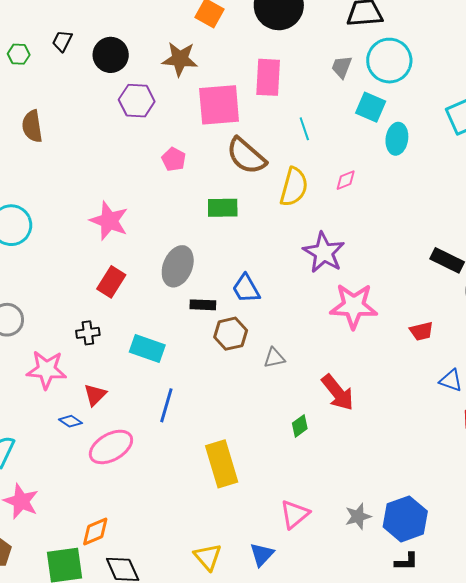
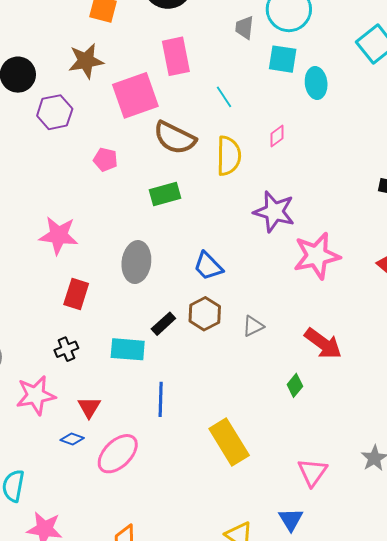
black rectangle: (203, 305) -> (163, 324), moved, turned -30

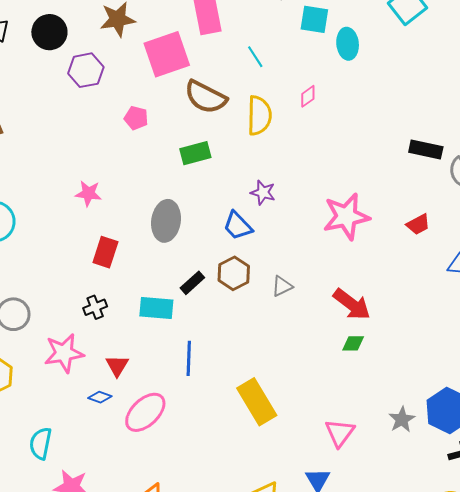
purple star: (274, 212) -> (263, 192), moved, size x0.6
pink star: (58, 235) -> (88, 193), size x0.7
green diamond: (295, 385) -> (353, 343), moved, turned 50

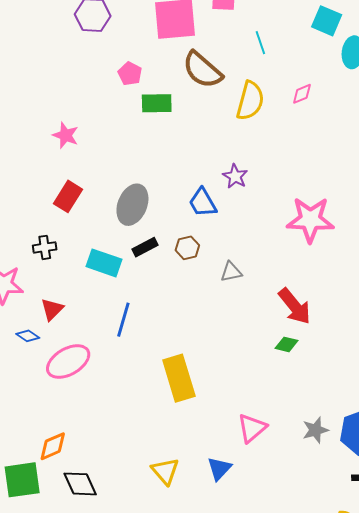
green rectangle: (195, 153) -> (157, 103), moved
gray ellipse: (166, 221) -> (132, 205), moved
brown hexagon: (234, 273) -> (187, 248), size x0.7

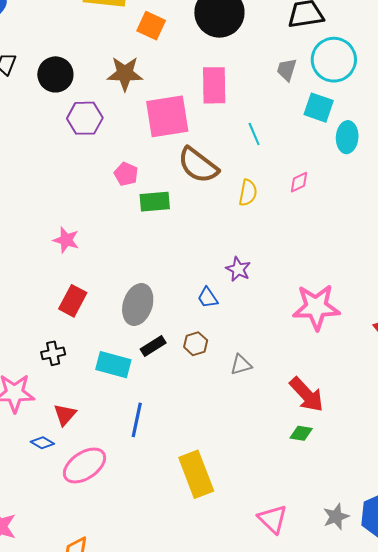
yellow semicircle: (250, 101) -> (248, 193), size x0.7
blue trapezoid: (203, 203) -> (208, 298), size x0.7
pink triangle: (252, 428) -> (273, 519), turned -32

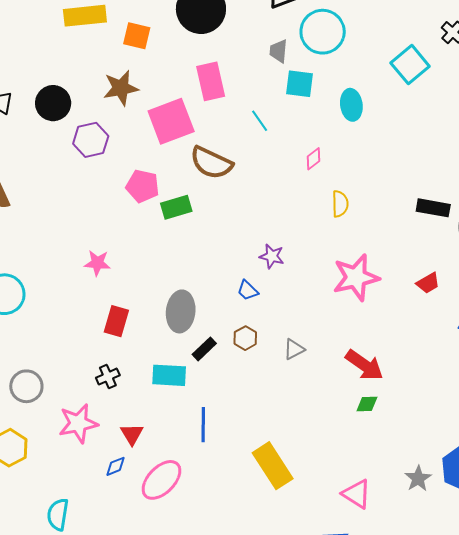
cyan square: (319, 108) -> (300, 84), moved
pink pentagon: (126, 174) -> (143, 186), size x1.4
yellow semicircle: (248, 193) -> (340, 204), moved
blue diamond: (42, 443) -> (116, 466), turned -40

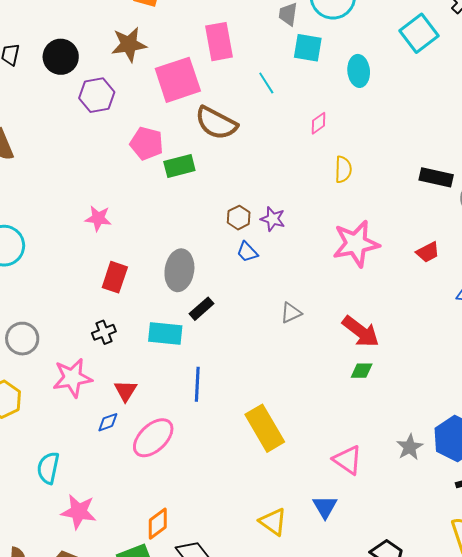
brown hexagon: (245, 338) -> (239, 218), moved

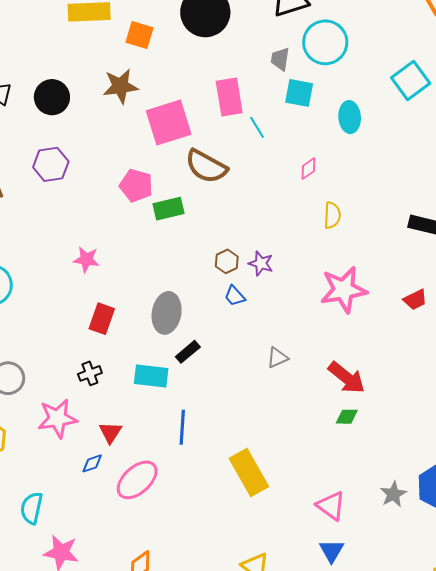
pink rectangle: (219, 42) -> (229, 97), moved
purple hexagon: (97, 95) -> (51, 164), moved
blue triangle: (325, 507) -> (332, 551), moved

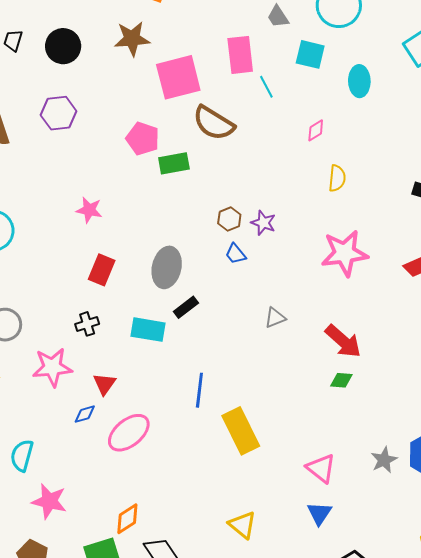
gray trapezoid: (280, 59) -> (278, 17), moved, turned -45
blue line: (182, 427) -> (199, 390), moved

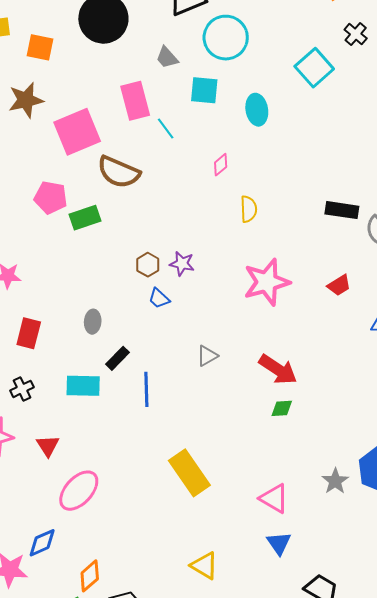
gray ellipse: (167, 267) -> (93, 322), size x0.6
blue line: (199, 390) -> (146, 389), moved
blue diamond: (85, 414) -> (42, 543), moved, size x1.4

